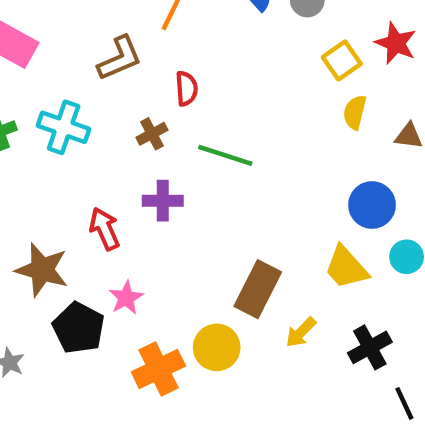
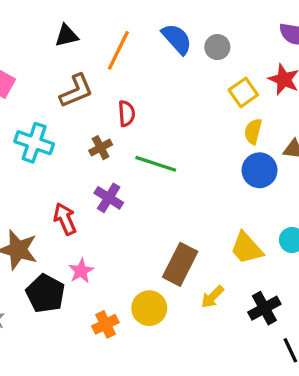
purple cross: (163, 201) -> (109, 198), turned 32
blue circle: (372, 205) -> (260, 170), moved
orange cross: (158, 369) -> (105, 324), size x0.7

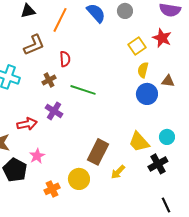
gray circle: (217, 47) -> (125, 11), moved
red arrow: (65, 219) -> (27, 124), turned 102
black cross: (264, 308) -> (158, 164), moved

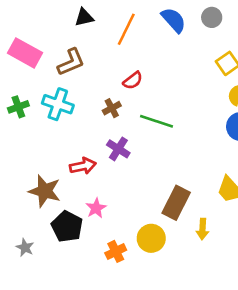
brown L-shape: (34, 45) -> (71, 62), moved
red semicircle: (65, 59) -> (133, 81), turned 56
yellow arrow: (118, 172) -> (202, 229), turned -42

